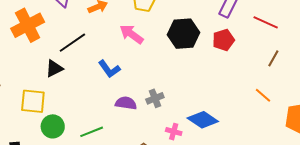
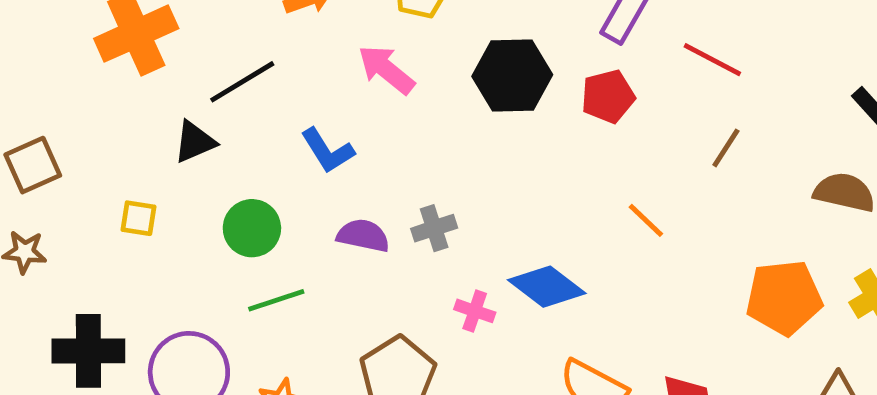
orange line: (263, 95) -> (646, 220), moved
yellow square: (33, 101) -> (138, 218), size x0.6
green circle: (53, 126) -> (252, 228), moved

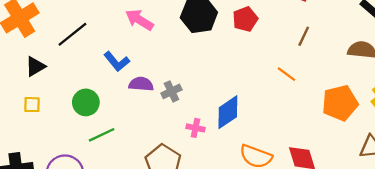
black triangle: (195, 142) -> (35, 66), moved
orange line: (646, 220) -> (286, 74), moved
purple semicircle: (363, 236) -> (141, 84), moved
blue diamond: (547, 287) -> (228, 112), turned -64

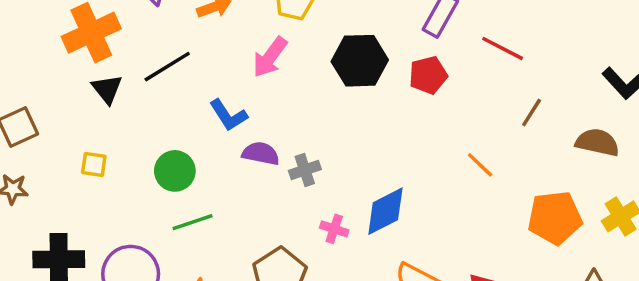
pink arrow: (139, 20) -> (270, 57), turned -92
brown line: (304, 36) -> (532, 112), moved
black triangle: (35, 66) -> (107, 89), moved, turned -45

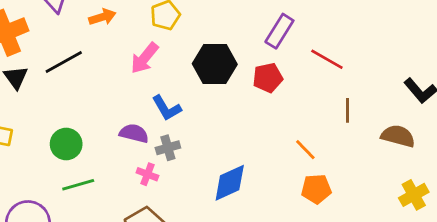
brown line: (532, 112) -> (348, 110), turned -35
blue L-shape: (228, 115) -> (167, 108), moved
orange pentagon: (555, 218) -> (316, 189), moved, size x0.7
pink cross: (334, 229) -> (147, 174), moved

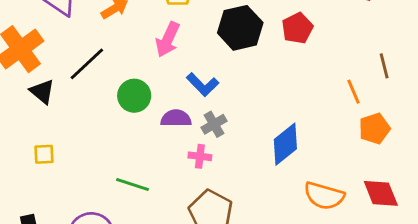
brown line: (348, 110) -> (384, 66), moved
green circle: (66, 144) -> (134, 96), moved
orange line: (305, 150) -> (354, 92), turned 35
green line: (78, 185) -> (133, 184), turned 48

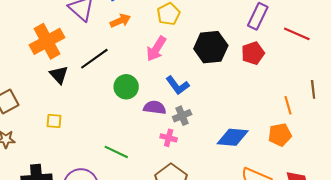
orange pentagon: (374, 129) -> (280, 135), moved
blue diamond: (285, 144) -> (233, 137), turned 36

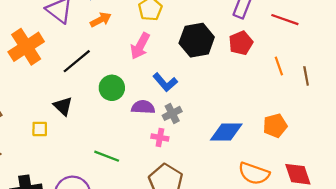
black triangle: (59, 75) -> (63, 106), moved
orange line: (288, 105) -> (279, 66), moved

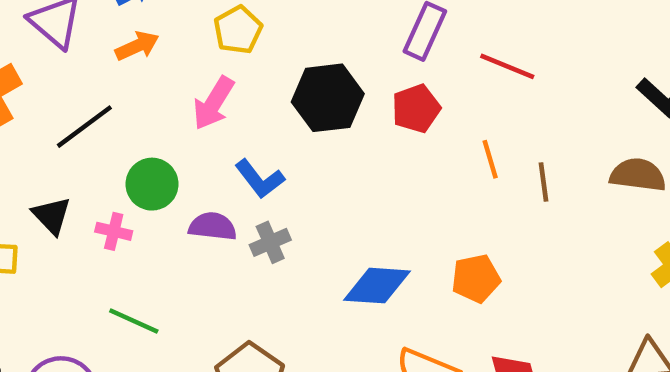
pink cross: (160, 138) -> (114, 231), moved

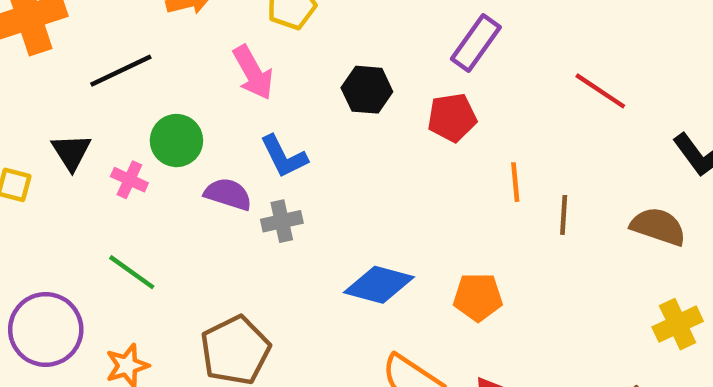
red line: (507, 66) -> (600, 91), moved
black hexagon: (328, 98) -> (367, 90), size x0.7
pink arrow: (214, 103) -> (253, 73), turned -72

